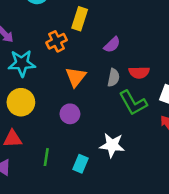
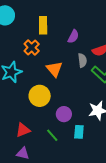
yellow circle: (21, 102) -> (40, 96), moved
purple circle: (70, 114) -> (64, 114), moved
green line: (46, 157) -> (52, 135), turned -32

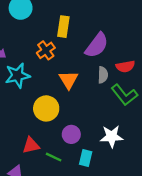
purple semicircle: (73, 37) -> (97, 45), size x1.6
red triangle: (23, 130) -> (31, 145), moved
green line: (52, 135) -> (54, 157), turned -32

